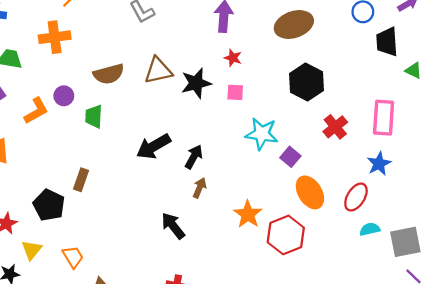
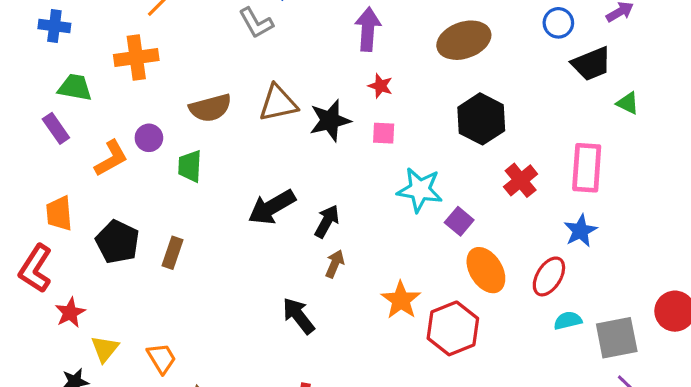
black trapezoid: (387, 42) -> (591, 64), turned -108
black pentagon: (49, 205) -> (117, 242), moved

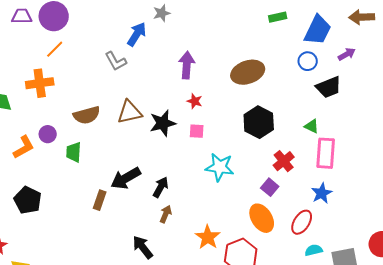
green triangle: (628, 103) -> (312, 126), moved
purple square: (459, 221) -> (270, 187), moved
brown rectangle: (173, 253) -> (100, 200), moved

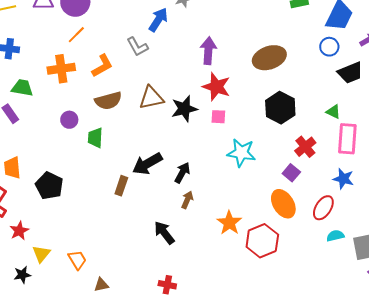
red star: (195, 101) -> (216, 87), size x1.8
orange L-shape: (24, 147) -> (102, 66), moved
blue star: (322, 193) -> (343, 179), turned -30

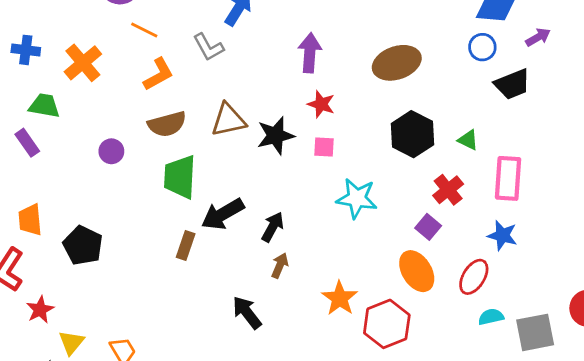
orange line: (76, 35) -> (144, 30), moved, turned 72
orange cross: (61, 69) -> (83, 63), moved, turned -32
red star: (216, 87) -> (321, 104), size x0.7
green triangle: (333, 112) -> (468, 140), moved
green trapezoid: (95, 138) -> (180, 177), moved, size x1.5

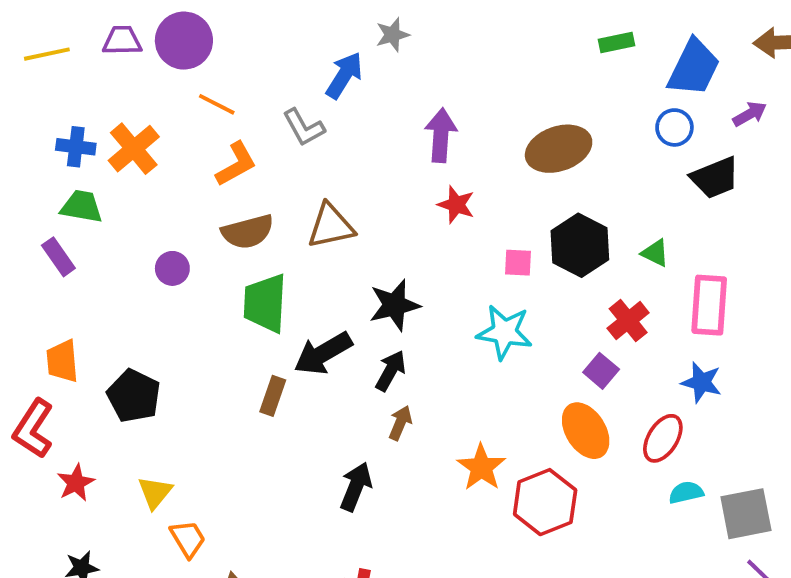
blue cross: (26, 50) -> (76, 147), moved
black star: (275, 136) -> (394, 305), moved
pink square: (324, 147) -> (518, 263), moved
black arrow: (247, 313) -> (356, 487), turned 60
yellow triangle: (71, 342) -> (155, 492), moved

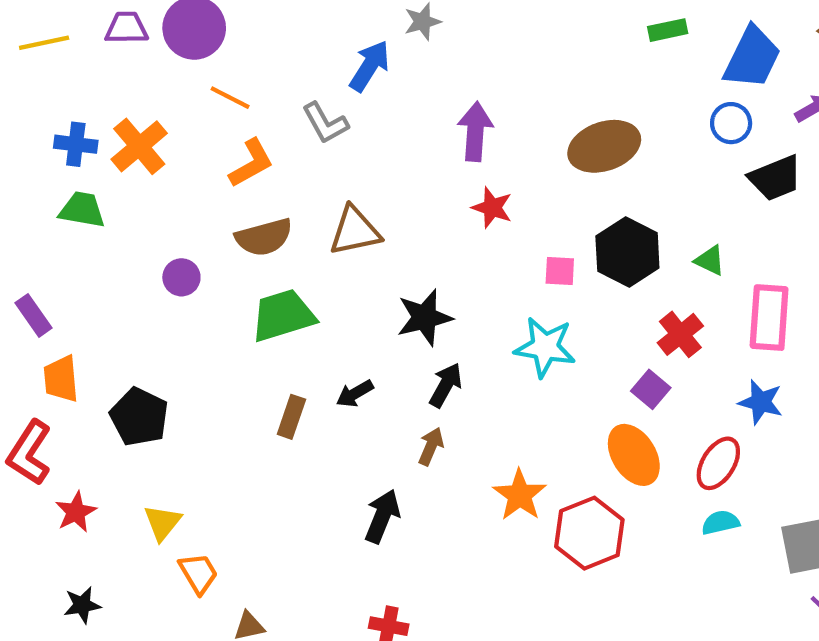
purple rectangle: (58, 257) -> (34, 315), moved
green trapezoid: (265, 303) -> (283, 315), turned 70
black arrow: (323, 353) -> (355, 394), moved, size x0.6
black arrow: (391, 371) -> (446, 385), moved
cyan semicircle: (686, 492) -> (720, 523), moved

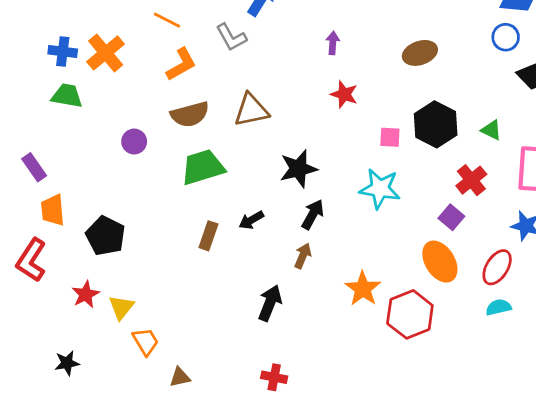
purple arrow: (475, 132) -> (333, 43), size x0.6
brown ellipse: (604, 146) -> (420, 53), size x0.7
red star: (76, 512) -> (86, 294), moved

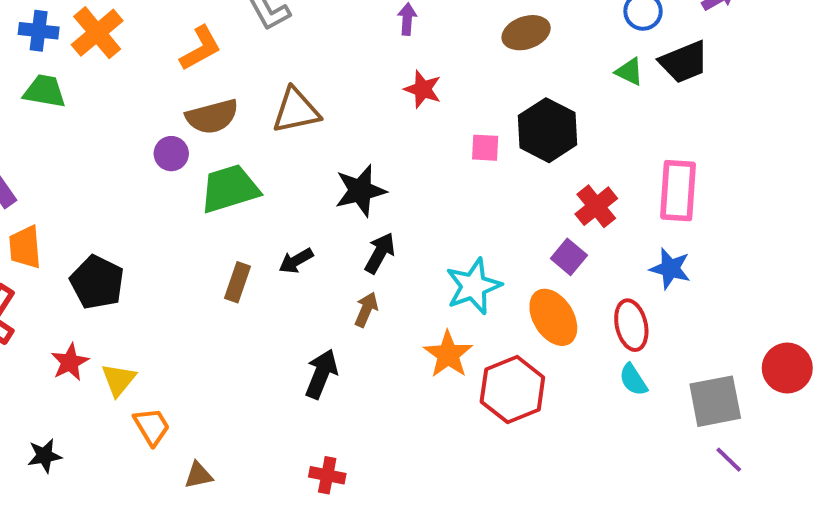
green triangle: (491, 130) -> (629, 72), moved
purple circle: (134, 142) -> (171, 154), moved
cyan star: (380, 189) -> (473, 286), moved, turned -30
red ellipse: (497, 267) -> (631, 325), turned -45
cyan semicircle: (498, 307) -> (633, 380), turned -110

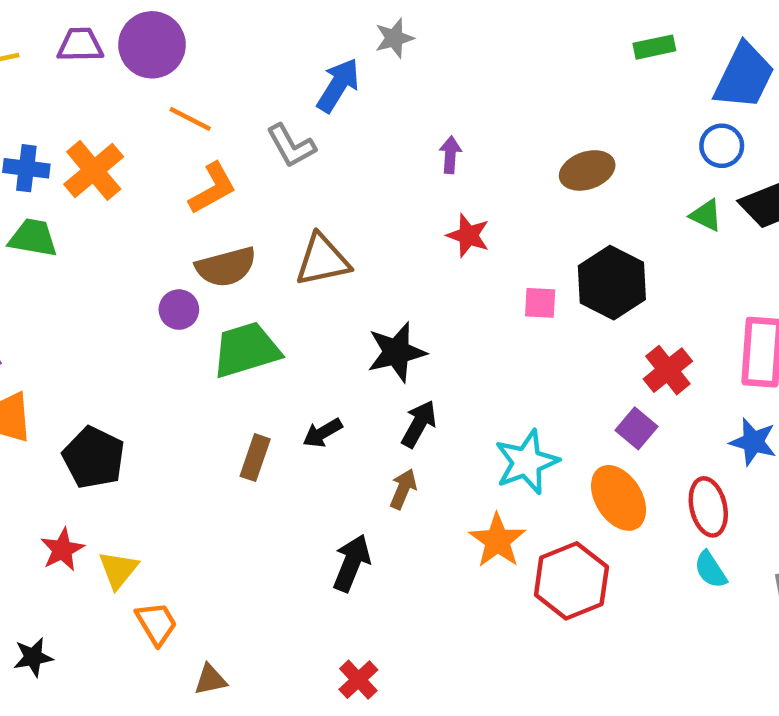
red cross: (327, 475) -> (358, 680), turned 36

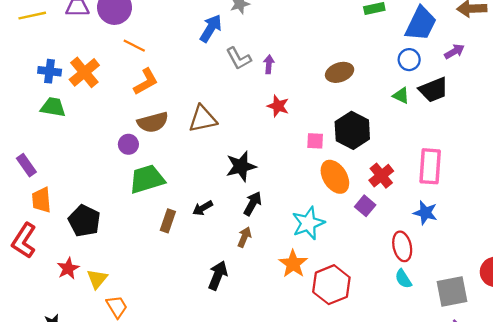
gray L-shape: (291, 146) -> (239, 58), moved
green trapezoid: (246, 350) -> (147, 179), moved
orange ellipse: (619, 498) -> (335, 177), moved

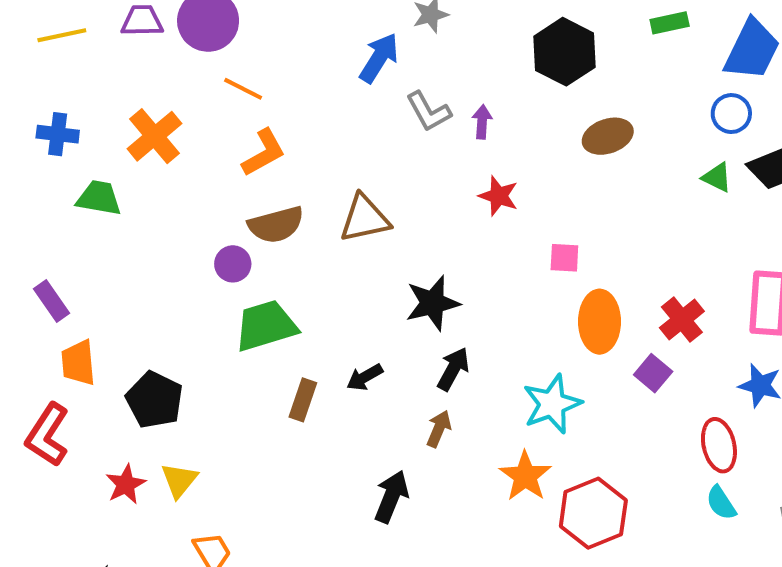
blue cross: (50, 71) -> (58, 134), moved
black hexagon: (352, 130) -> (564, 52), moved
orange ellipse: (335, 177) -> (599, 322), turned 32
yellow triangle: (97, 279) -> (179, 480), moved

